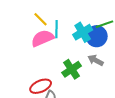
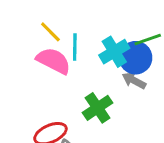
pink semicircle: (43, 38) -> (54, 61), turned 50
gray arrow: (96, 60) -> (134, 81), moved

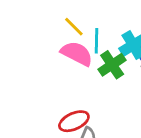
green cross: (98, 108) -> (112, 65), moved

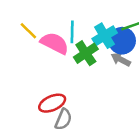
yellow line: (74, 27) -> (28, 31), moved

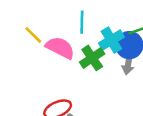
cyan line: (72, 32) -> (82, 22), moved
gray arrow: (121, 59) -> (128, 64), turned -108

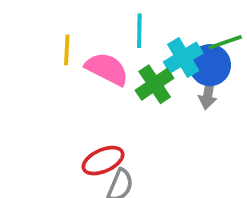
yellow line: (33, 35) -> (67, 50), turned 48

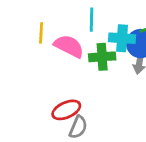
cyan cross: (183, 58) -> (122, 38), turned 35
green cross: (155, 84) -> (102, 57), turned 30

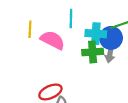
green cross: (102, 57) -> (93, 52), moved

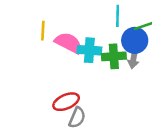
cyan line: (71, 18) -> (118, 16), moved
cyan cross: (96, 34) -> (89, 50), moved

